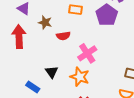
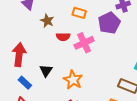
red arrow: (19, 37) -> (19, 55), moved
pink cross: (87, 53) -> (84, 43), moved

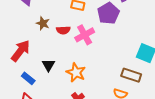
brown star: (47, 21) -> (43, 23), moved
red arrow: (19, 55) -> (21, 51), turned 35

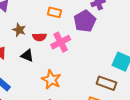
black triangle: (48, 65) -> (27, 56), moved, turned -40

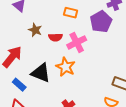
black triangle: (27, 56) -> (41, 73), moved, size x1.5
orange star: (51, 80) -> (66, 67), moved

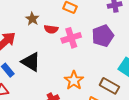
purple pentagon: (101, 22) -> (103, 36), moved
orange star: (66, 67) -> (74, 80), moved

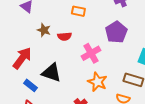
pink cross: (71, 38) -> (91, 53), moved

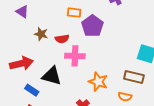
purple pentagon: (116, 32) -> (92, 26), moved
pink cross: (91, 53) -> (75, 56), moved, turned 36
red arrow: (22, 58) -> (21, 63), turned 45

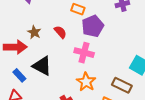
brown star: (41, 34) -> (34, 32), moved
red semicircle: (62, 39) -> (60, 32), turned -136
pink cross: (75, 56) -> (84, 53), moved

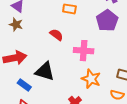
purple pentagon: (93, 26) -> (107, 21), moved
brown star: (34, 32) -> (16, 25), moved

